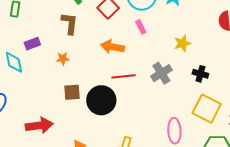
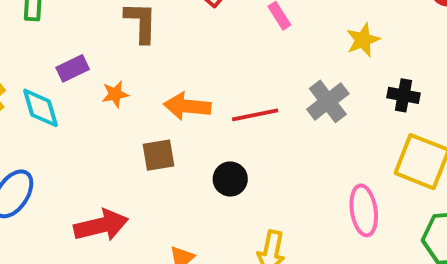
orange arrow: (112, 47) -> (187, 106), moved
orange star: (63, 59) -> (115, 94), moved
black circle: (101, 100) -> (230, 179), moved, size x0.6

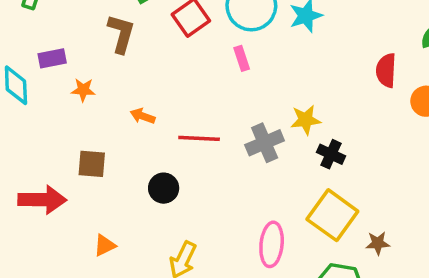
yellow star: (363, 40) -> (306, 120), moved
orange arrow: (187, 106) -> (143, 116), size x0.6
brown square: (158, 155) -> (92, 164), moved

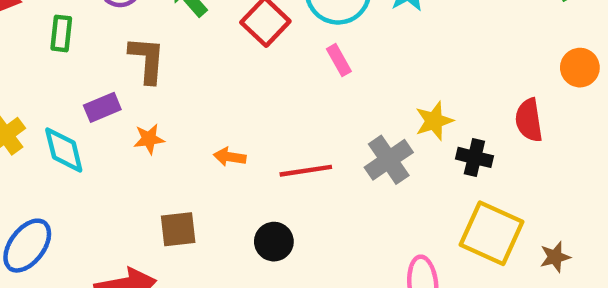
brown L-shape: (121, 34) -> (147, 60), moved
red semicircle: (386, 70) -> (529, 120), moved

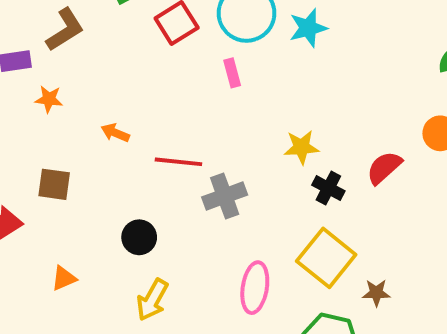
brown L-shape: (147, 60) -> (65, 30), turned 39
red semicircle: (529, 120) -> (384, 168), turned 42
gray cross: (389, 160) -> (225, 196), moved
black circle: (274, 242) -> (139, 237), moved

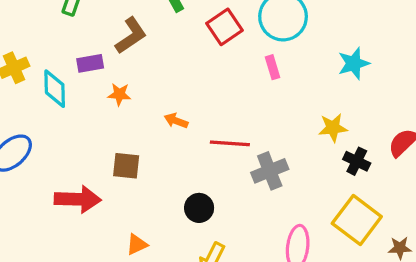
cyan star: (308, 28) -> (354, 63), moved

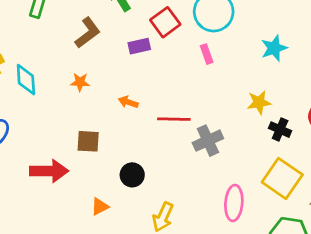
purple rectangle: (90, 63) -> (139, 46), moved
black circle: (199, 208) -> (132, 175), moved

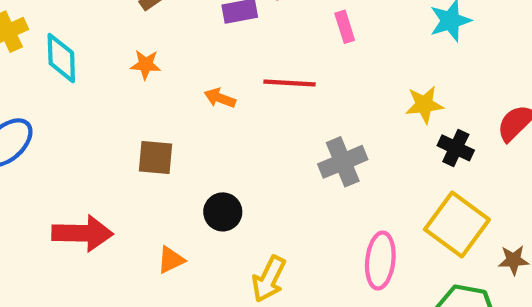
red line: (174, 119) -> (290, 83), moved
red arrow: (49, 171) -> (82, 233), moved

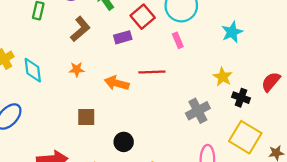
orange arrow: (220, 98) -> (117, 83), size x1.5
yellow star: (424, 105) -> (223, 77), turned -30
gray cross: (343, 162) -> (198, 111), moved

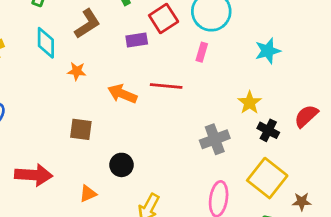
pink rectangle: (178, 40) -> (202, 52), turned 32
cyan diamond: (33, 70) -> (46, 43), moved

